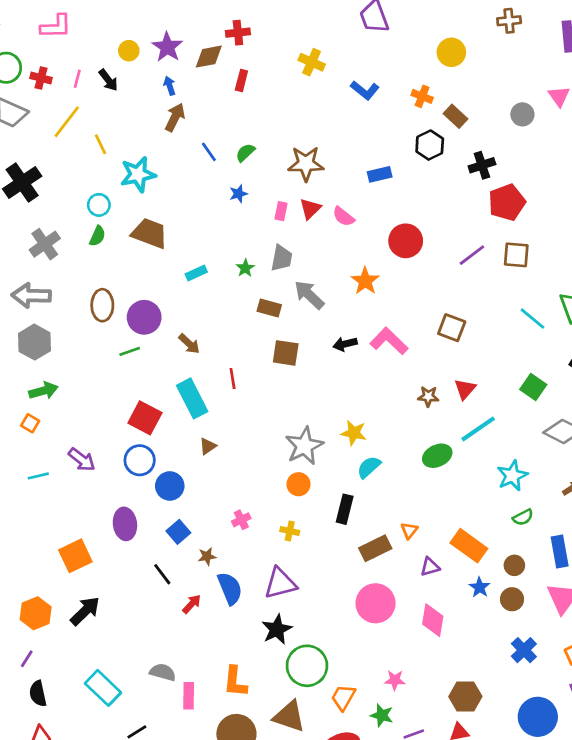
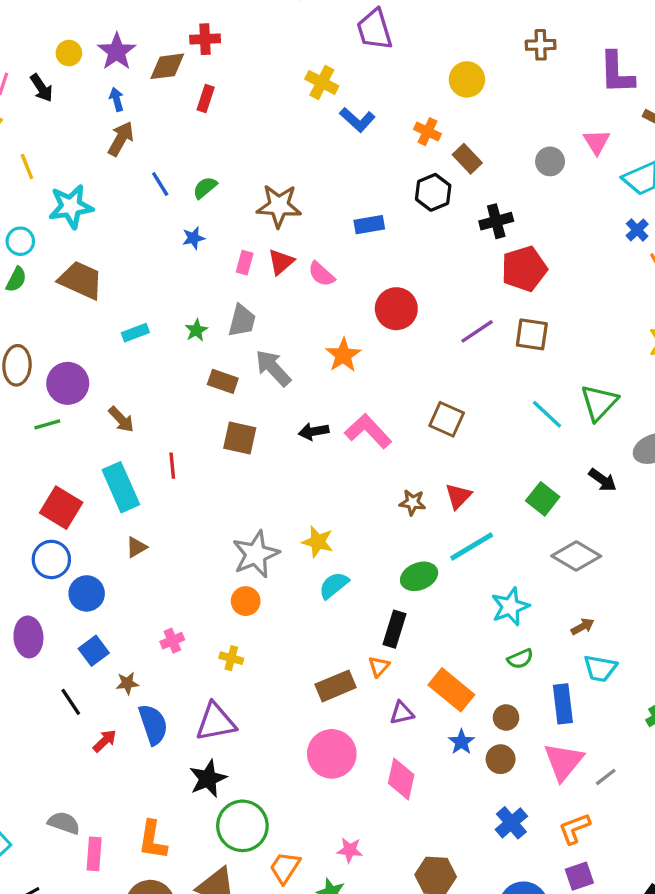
yellow cross: (312, 62) -> (322, 82), moved
black rectangle: (345, 509) -> (394, 629), moved

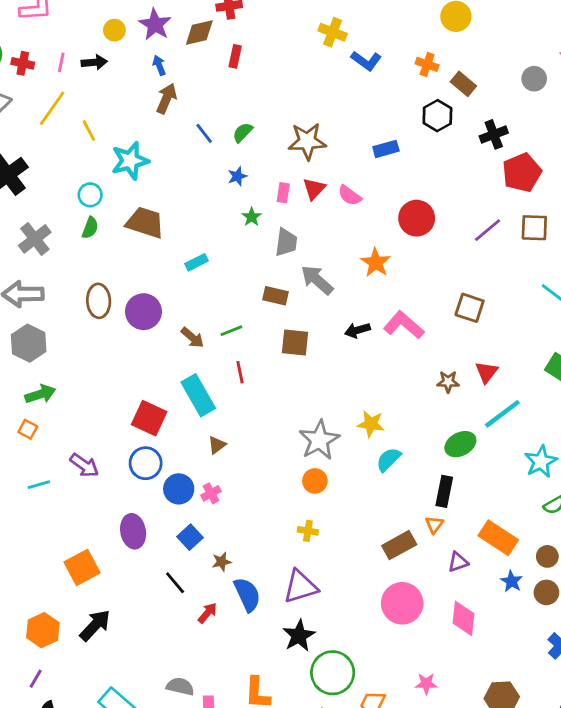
black arrow: (41, 88) -> (94, 62), turned -55
green star: (196, 330) -> (252, 217), moved
green line: (47, 424) -> (231, 331), moved
pink cross: (172, 641) -> (211, 493), moved

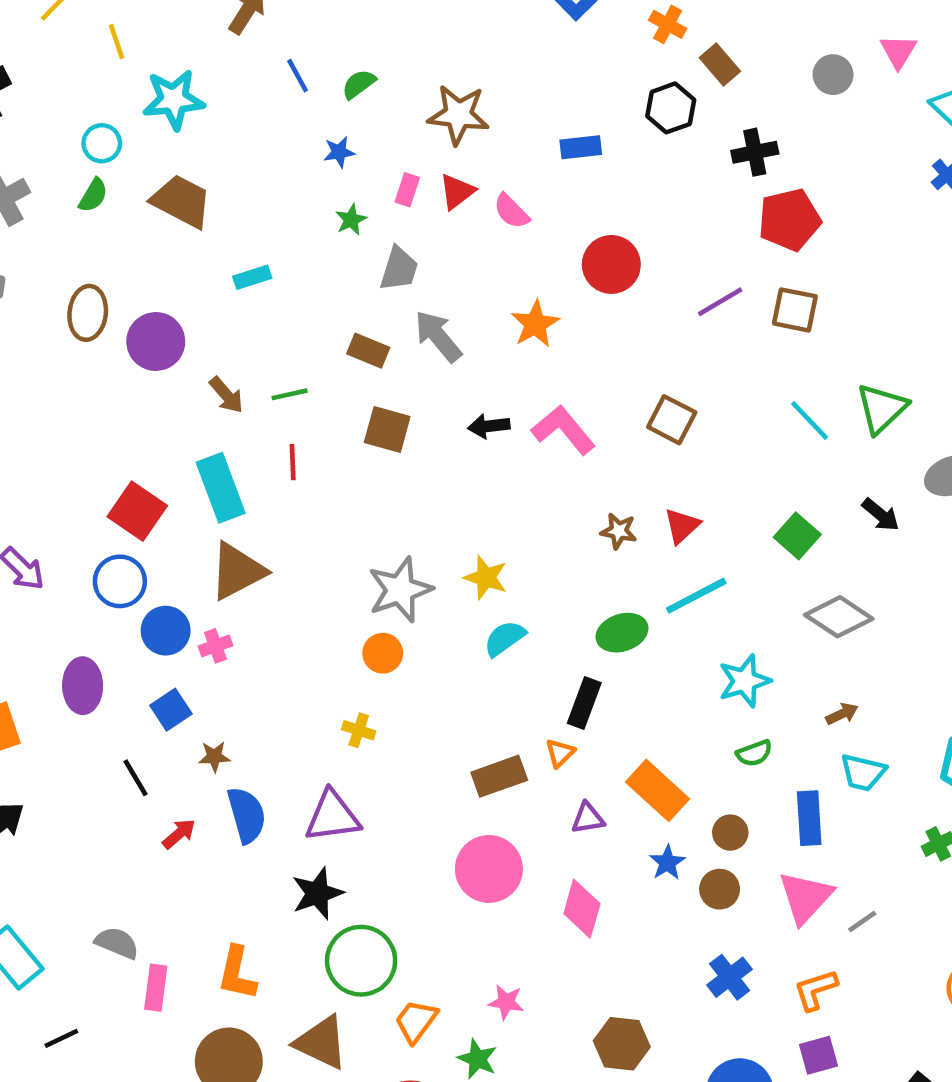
brown triangle: (217, 445) -> (237, 571), size x2.0

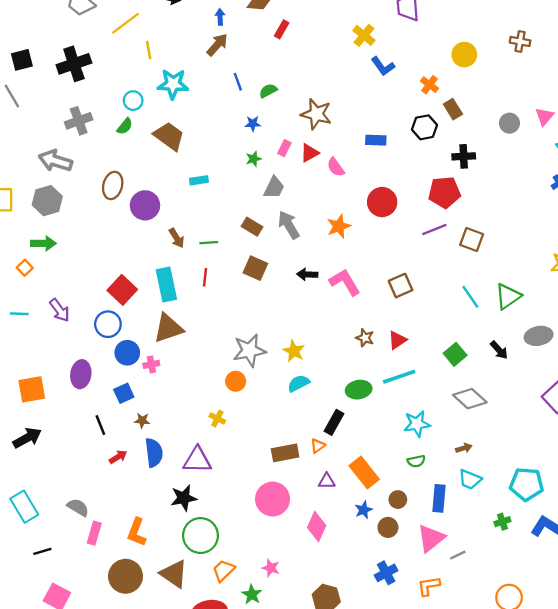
red pentagon: (789, 220) -> (444, 192), moved
brown square: (672, 420) -> (401, 286), turned 30

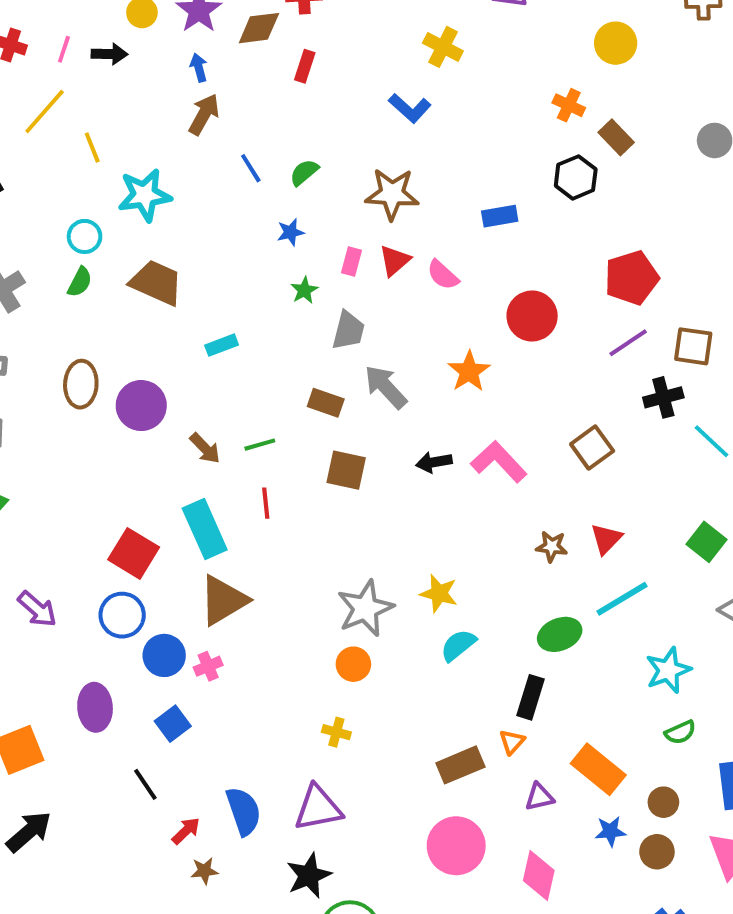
blue L-shape: (383, 66) -> (410, 108), moved
black cross: (464, 156) -> (663, 397), moved
brown star: (142, 420) -> (204, 871), moved
blue star: (364, 510) -> (610, 831), turned 30

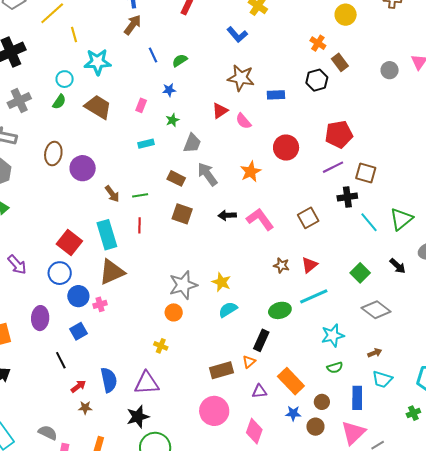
brown star: (392, 194) -> (241, 78), moved
pink rectangle: (351, 261) -> (141, 105), moved
cyan rectangle: (222, 345) -> (146, 144), moved

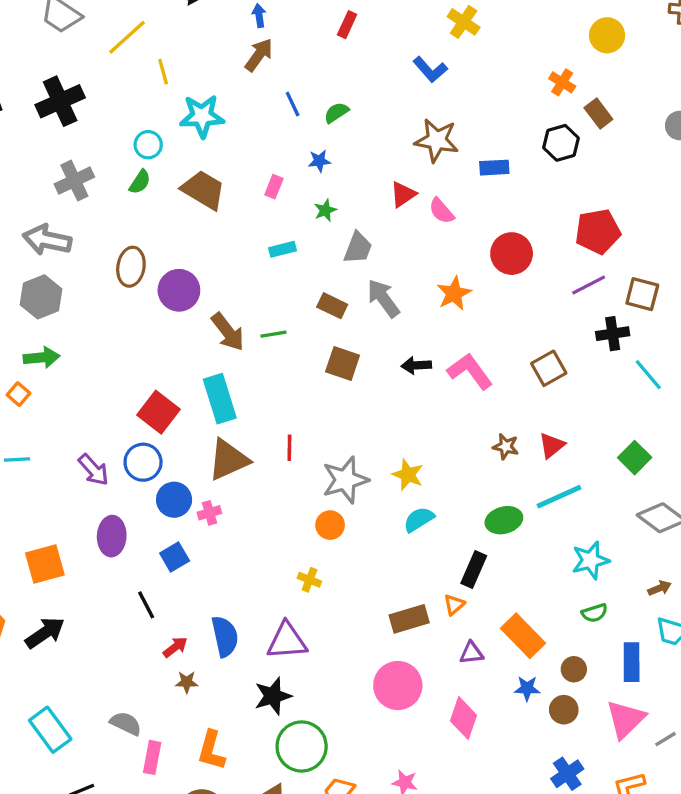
brown arrow: (112, 194) -> (228, 332), size x1.4
red line: (139, 225) -> (289, 448), moved
purple arrow: (17, 265) -> (94, 470), moved

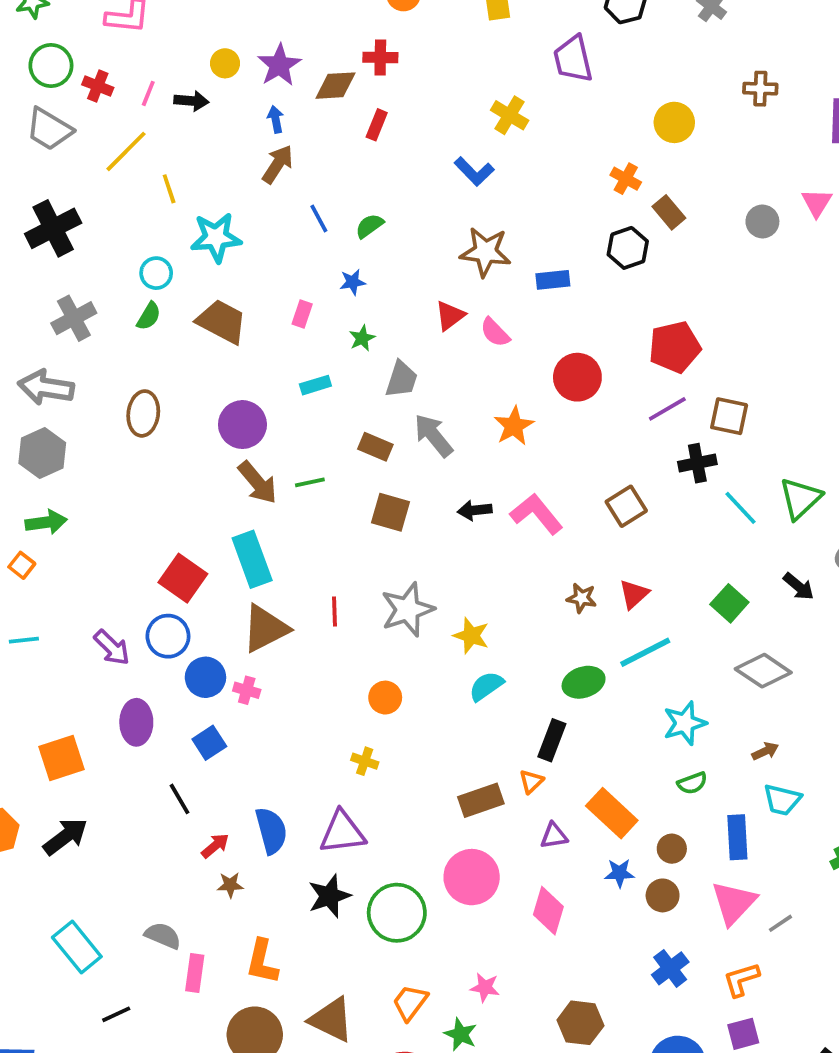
purple circle: (179, 290) -> (242, 425), moved
gray star: (345, 480) -> (407, 610), moved
pink cross: (209, 513) -> (247, 690), turned 35
green circle: (302, 746) -> (397, 913), moved

